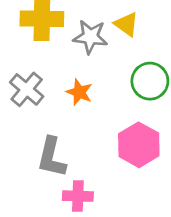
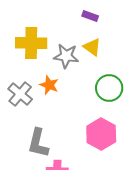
orange star: (79, 92) -> (49, 85), moved

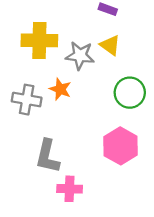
gray cross: (20, 94) -> (27, 100), turned -30

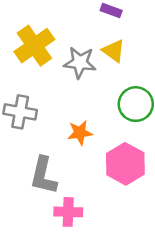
yellow cross: (39, 40) -> (34, 46), turned -36
orange star: (60, 89) -> (80, 133), moved, turned -30

